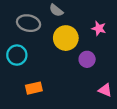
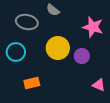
pink star: (99, 28) -> (93, 27), size x1.5
yellow circle: (66, 38) -> (58, 48), moved

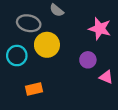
yellow circle: (58, 48) -> (47, 45), moved
pink triangle: (99, 85) -> (106, 77), moved

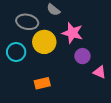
pink star: (100, 29) -> (72, 33), moved
orange rectangle: (34, 89) -> (42, 83), moved

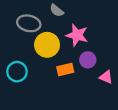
cyan circle: (16, 52) -> (17, 72), moved
orange rectangle: (42, 83) -> (65, 69), moved

